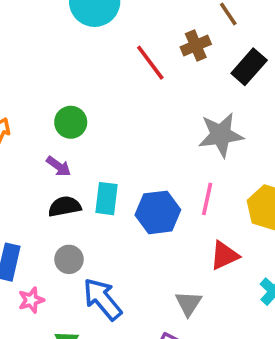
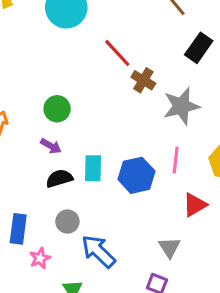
brown cross: (196, 46) -> (143, 80), moved, turned -30

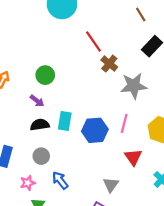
red triangle: (195, 205) -> (133, 157), turned -42
blue arrow: (98, 251) -> (60, 180), size x0.7
pink star: (40, 258) -> (28, 183), moved

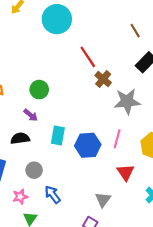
black semicircle: (40, 125) -> (20, 138), moved

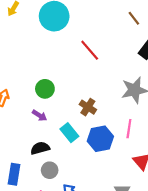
brown cross: (103, 79) -> (88, 107), moved
cyan rectangle: (58, 135) -> (69, 133), turned -42
black semicircle: (20, 138) -> (40, 148), moved

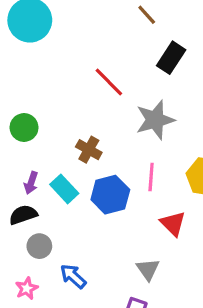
red line: (90, 50) -> (109, 82), moved
purple arrow: (40, 115) -> (31, 183), moved, turned 80

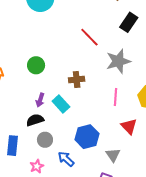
brown cross: (89, 150) -> (77, 79), turned -35
blue hexagon: (110, 195) -> (87, 137), moved

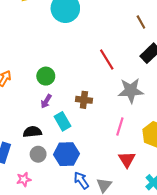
purple arrow: (40, 100) -> (46, 101), moved
blue hexagon: (87, 137) -> (66, 154), moved
blue arrow: (66, 159) -> (81, 180), moved

